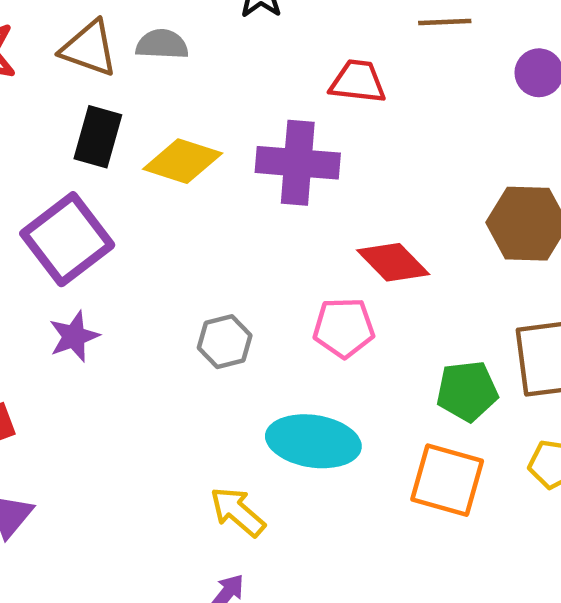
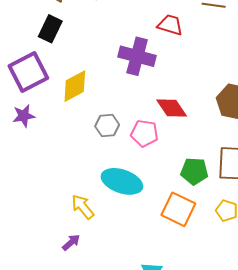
yellow diamond: (183, 161) -> (75, 86), moved, turned -56
gray hexagon: (225, 342) -> (107, 126), moved

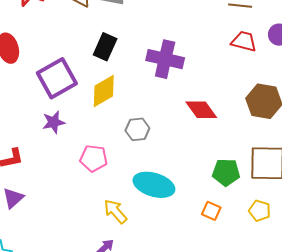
red trapezoid: (170, 25) -> (244, 41), moved
black rectangle: (50, 29) -> (105, 47), moved
pink pentagon: (144, 133) -> (94, 158), moved
orange square: (178, 209) -> (211, 211), size x0.6

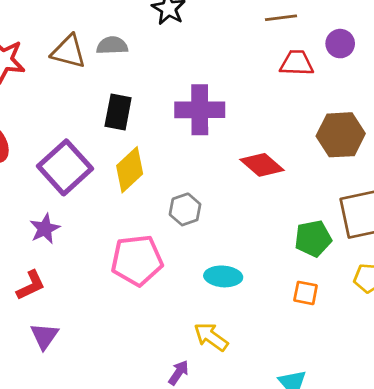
purple star: (54, 122) -> (45, 229), moved
pink pentagon: (94, 158) -> (137, 260), size x1.4
cyan ellipse: (154, 185) -> (223, 276), size x0.7
yellow arrow: (115, 211) -> (211, 337), moved

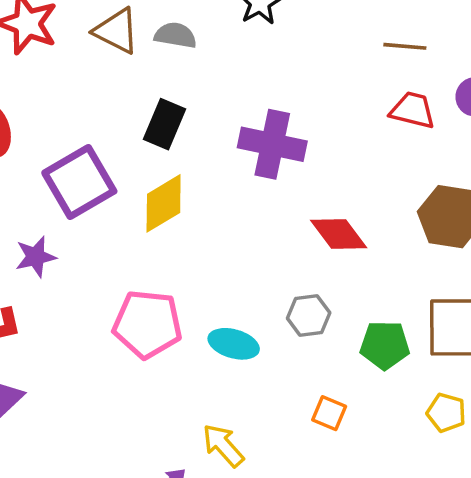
gray hexagon: (185, 209) -> (309, 316), moved
cyan ellipse: (223, 276) -> (234, 344), moved
orange square: (306, 293) -> (329, 413), moved

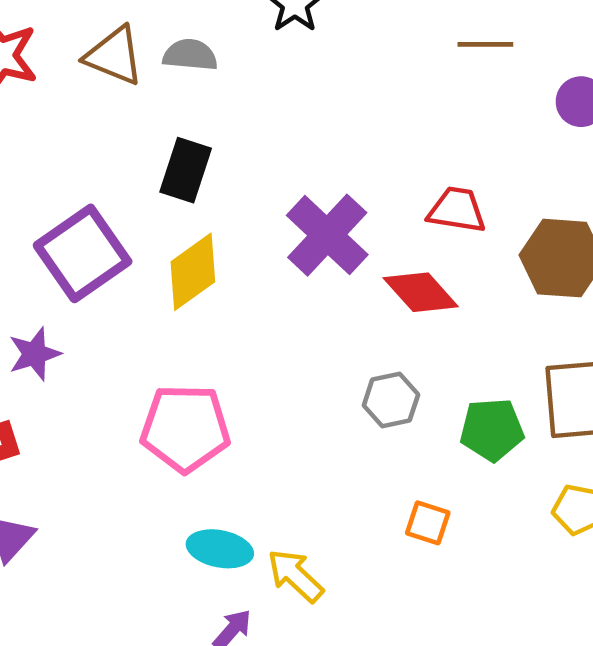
red trapezoid: (413, 110) -> (457, 210), moved
purple cross: (272, 144) -> (327, 235), moved, turned 36
cyan ellipse: (234, 344) -> (220, 549), moved

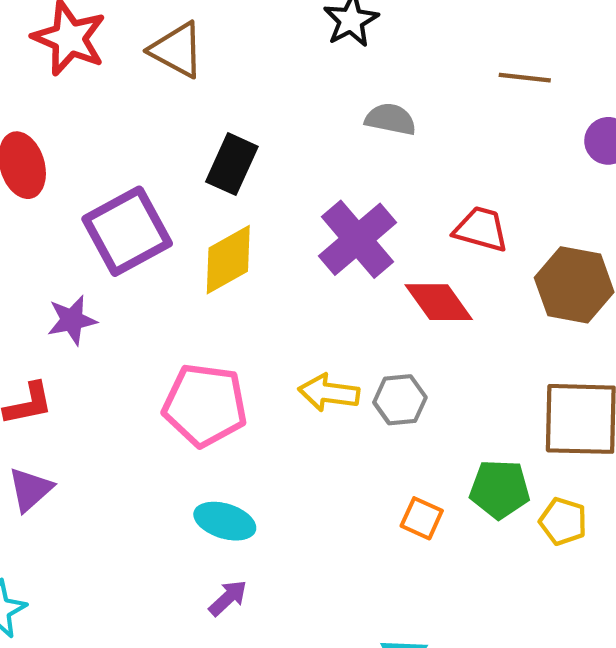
gray semicircle: (190, 55) -> (391, 119), moved
green pentagon: (492, 430) -> (500, 489), moved
yellow arrow: (295, 576) -> (329, 393), moved, turned -42

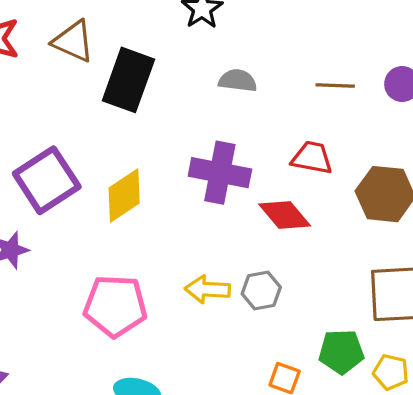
brown line: (525, 78) -> (335, 86), moved
black rectangle: (232, 164) -> (128, 80), moved, size x1.4
purple cross: (357, 239) -> (220, 173), turned -34

